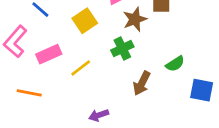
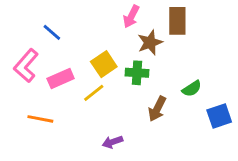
yellow square: (85, 21) -> (104, 64), moved
green cross: (122, 48) -> (137, 73), turned 30
blue square: (202, 90) -> (219, 116), turned -30

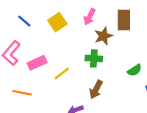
blue line: (52, 32) -> (24, 21), moved
yellow square: (104, 64) -> (57, 22), moved
brown arrow: (157, 109) -> (96, 90), moved

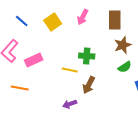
brown star: (103, 36) -> (123, 45), moved
yellow line: (62, 73) -> (70, 70), moved, turned 49

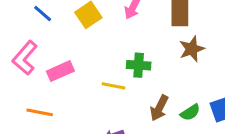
green semicircle: (125, 67) -> (190, 112), moved
brown arrow: (89, 85) -> (159, 108), moved

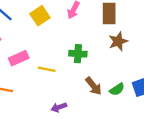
yellow line: (113, 86) -> (47, 69), moved
brown arrow: (159, 108) -> (94, 86), turned -66

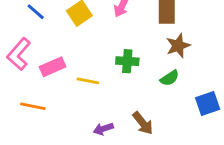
brown arrow: (94, 86) -> (143, 123), moved
green semicircle: (117, 89) -> (170, 78), moved

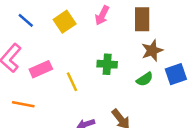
yellow line: (88, 81) -> (72, 82), turned 54
blue square: (208, 103) -> (176, 74), moved

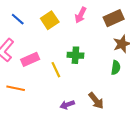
brown rectangle: (142, 19) -> (114, 18), turned 66
green cross: (107, 64) -> (75, 55), moved
green semicircle: (145, 79) -> (116, 68), turned -48

